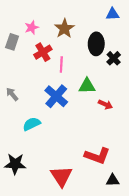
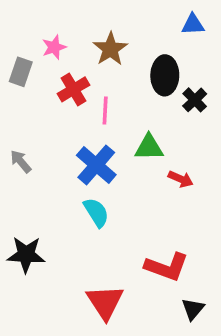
cyan semicircle: (32, 124) -> (96, 212), moved, turned 84
black star: (15, 164) -> (26, 255), moved
black triangle: (113, 180) -> (193, 309), turned -48

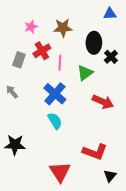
brown star: (110, 49) -> (63, 28), turned 30
gray rectangle: (21, 72) -> (19, 60), moved
green triangle: (149, 147) -> (85, 73), moved, turned -36
red arrow: (181, 179) -> (103, 102), size x1.5

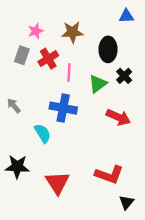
black cross: (111, 57) -> (124, 76), moved
gray rectangle: (19, 60) -> (22, 55), moved
blue cross: (55, 94) -> (63, 108), turned -30
cyan semicircle: (55, 121) -> (43, 133), moved
red triangle: (60, 172) -> (57, 183), moved

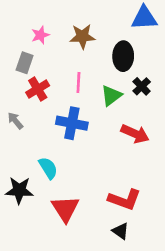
blue triangle: (126, 16) -> (144, 18), size x1.5
red cross: (48, 59) -> (38, 89), moved
cyan semicircle: (43, 133) -> (48, 168), moved
black triangle: (126, 202) -> (121, 231), moved, turned -35

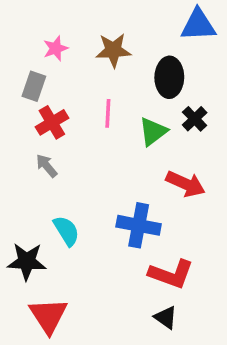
gray arrow: (15, 121) -> (47, 166), moved
blue cross: (72, 123) -> (139, 225), moved
red triangle: (65, 209) -> (48, 316), moved

